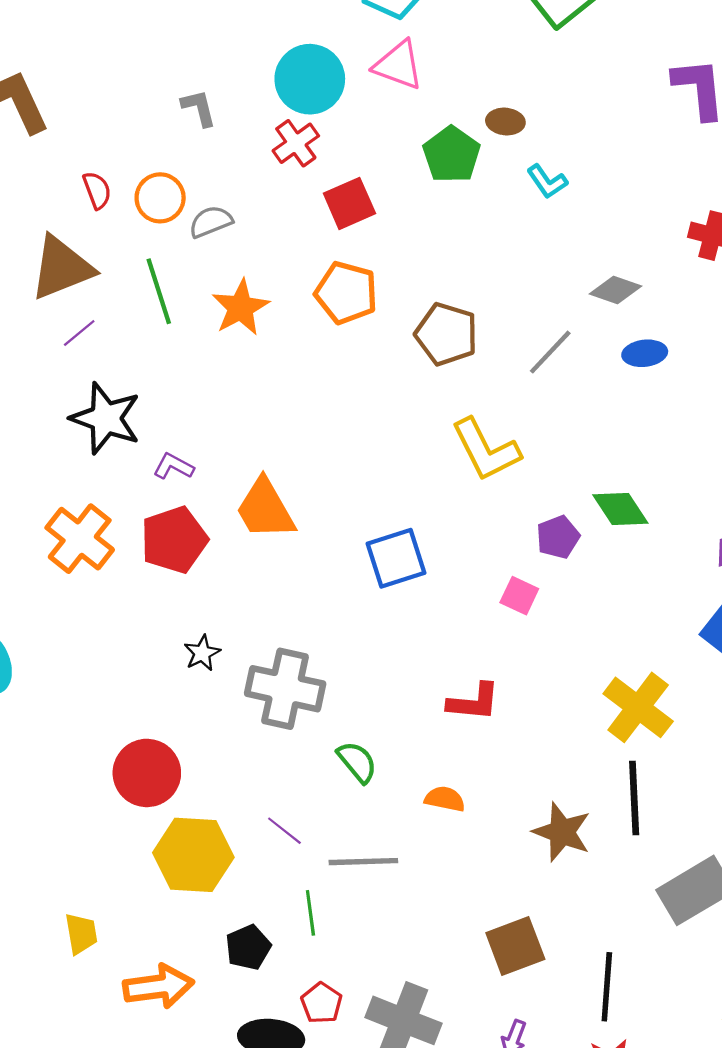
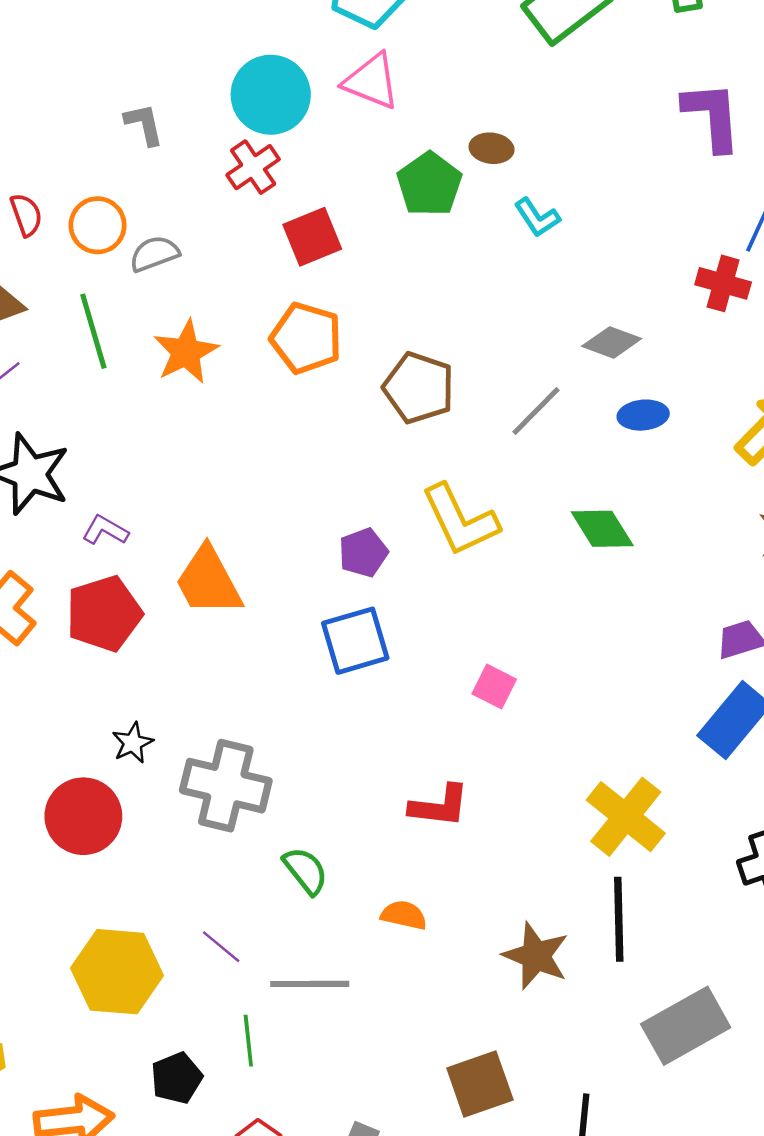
green diamond: (620, 509) -> (602, 529), moved
purple pentagon: (558, 537) -> (363, 553), moved
red circle: (147, 773) -> (83, 816), moved

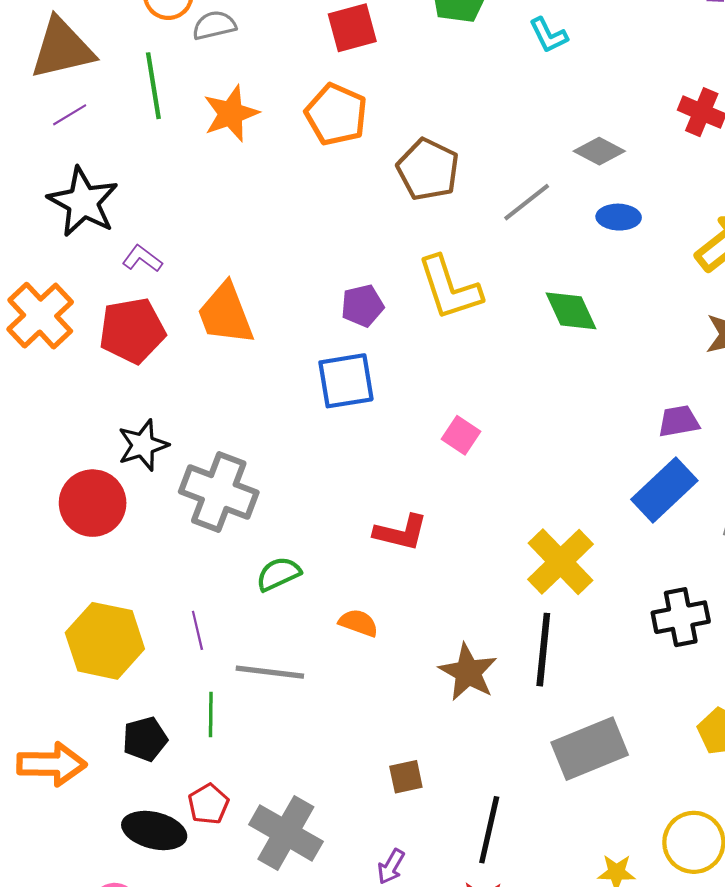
black star: (133, 743) -> (143, 445), size x1.4
green semicircle: (306, 871) -> (278, 574), turned -84
purple line: (221, 947) -> (197, 630), turned 30
brown square: (480, 1084) -> (406, 777), size x0.6

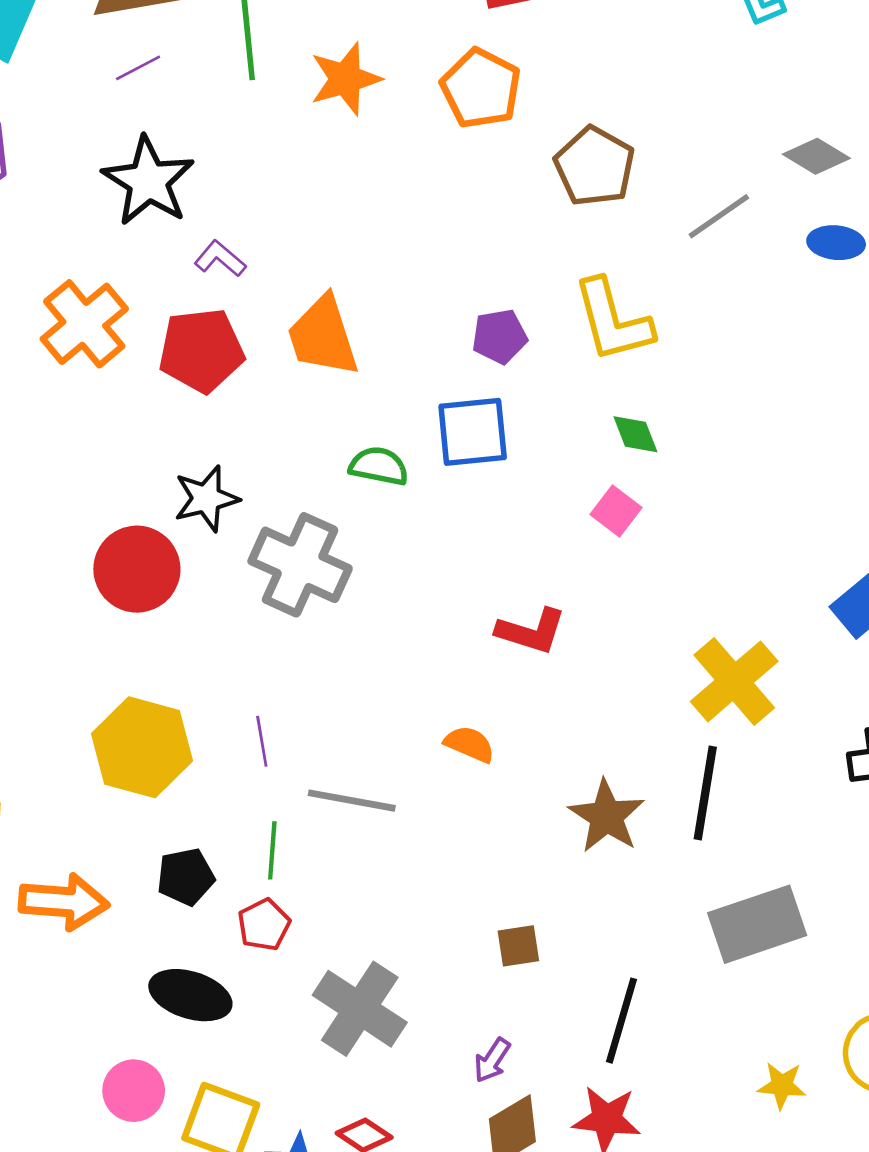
green diamond: (571, 311) -> (635, 434), moved, size x0.7
green semicircle: (278, 574) -> (379, 466), moved, turned 33
red pentagon: (208, 804) -> (264, 925), moved

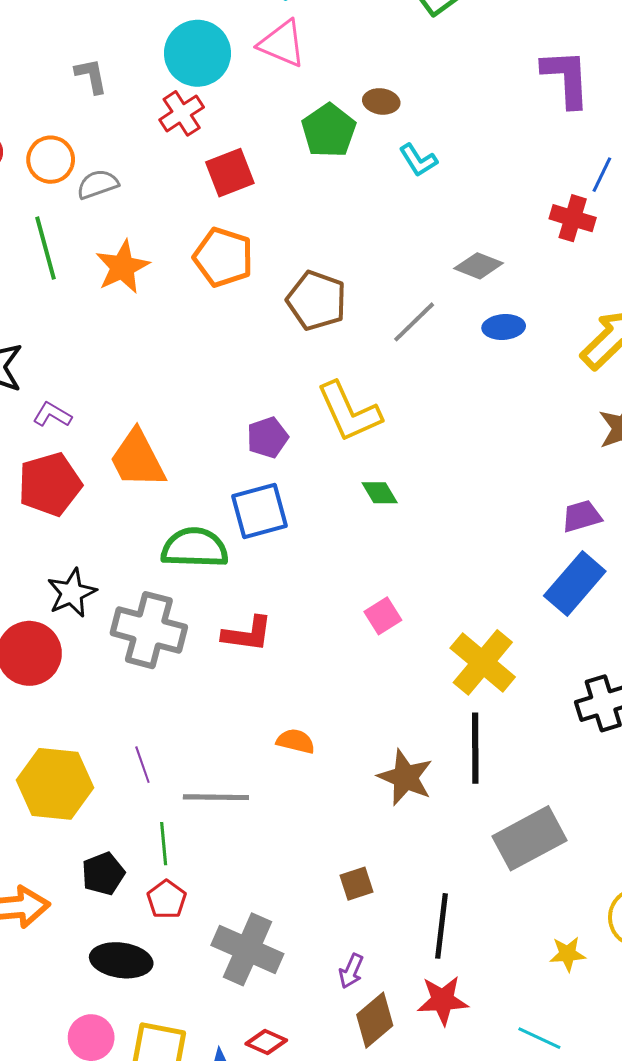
green semicircle: (379, 466) -> (195, 548), size x1.5
pink square: (616, 511) -> (383, 616), moved, turned 30
red L-shape: (531, 631) -> (247, 634), moved

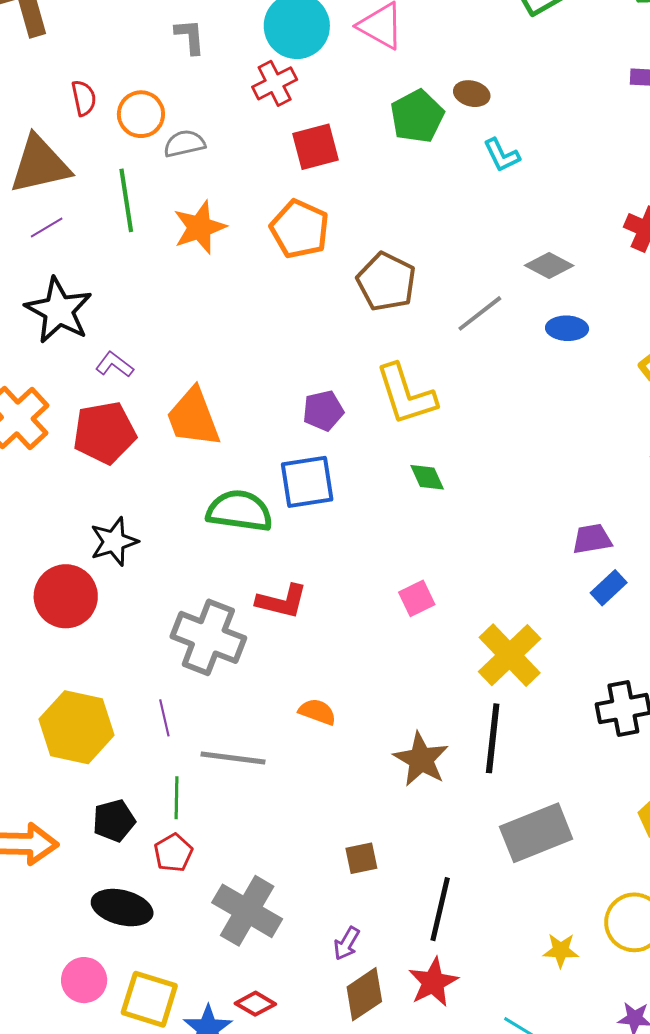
purple trapezoid: (582, 516) -> (592, 539), moved
blue rectangle: (575, 583) -> (609, 588), size x0.6
gray cross: (149, 630) -> (208, 637), moved
red star: (443, 1000) -> (433, 982), turned -30

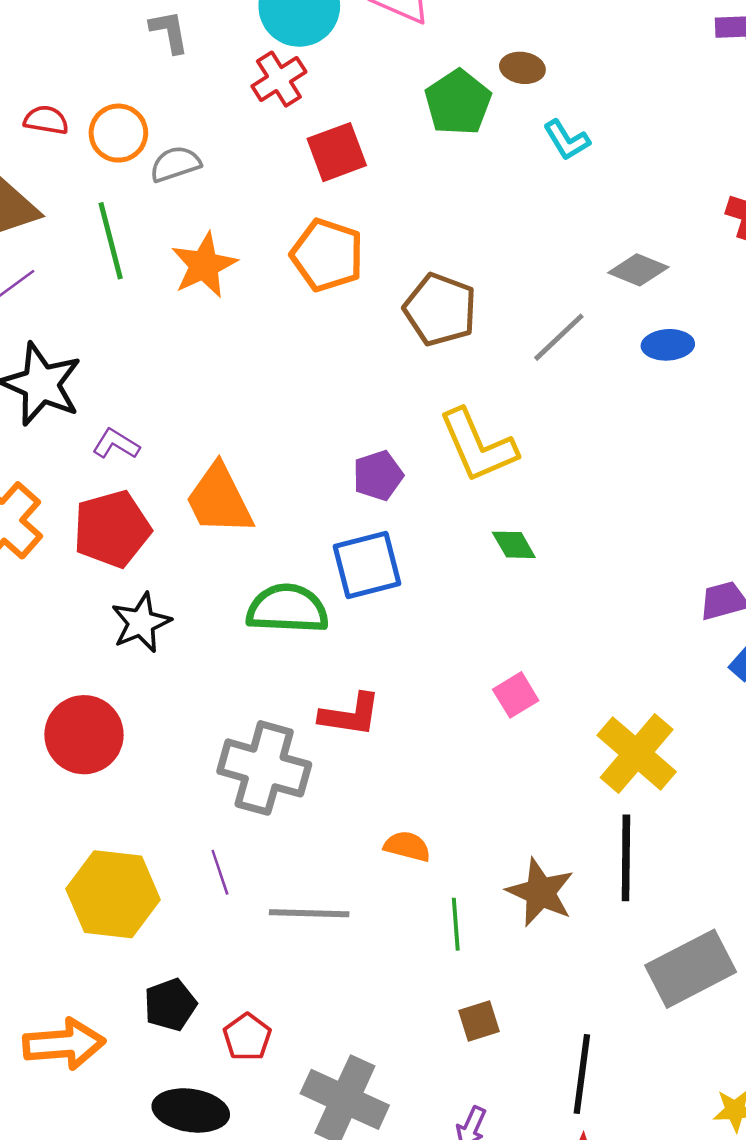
red semicircle: (84, 98) -> (46, 120), turned -63
black star: (114, 542) -> (141, 623), moved
green line: (177, 798) -> (456, 924), moved

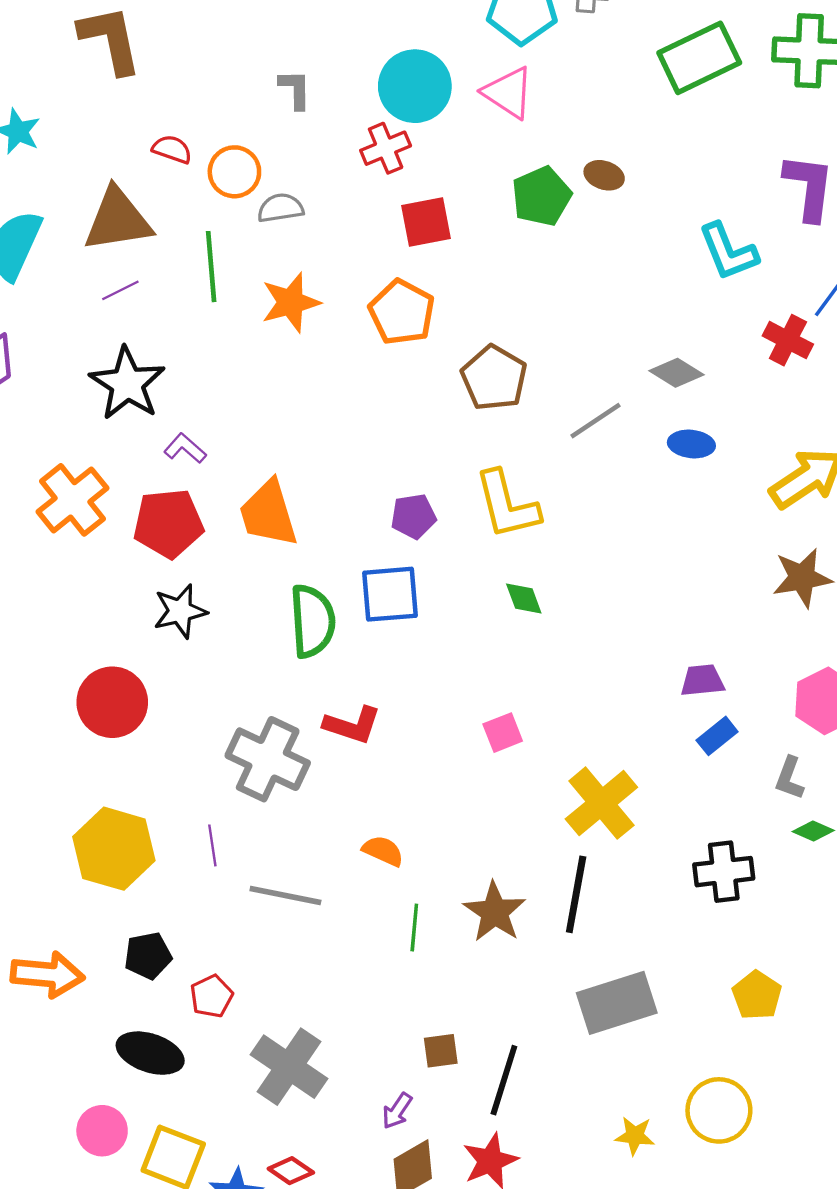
cyan L-shape: (567, 140) -> (728, 252), moved, size x1.5
green semicircle: (287, 609) -> (312, 621), turned 74
brown square: (479, 1021) -> (441, 1051), moved

